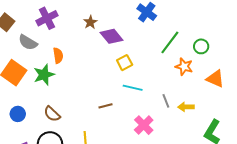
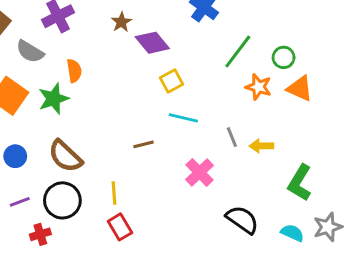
orange triangle: (215, 79) -> (300, 88), moved
brown semicircle: (52, 114) -> (65, 156), size x1.4

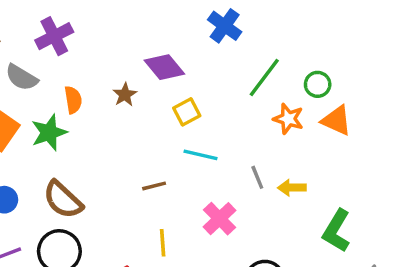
brown star: (121, 22) -> (125, 95), moved
yellow line: (114, 193) -> (163, 243), moved

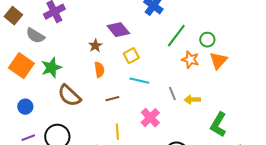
orange semicircle: (73, 100) -> (99, 70), moved
orange triangle: (337, 121) -> (218, 61), turned 48
brown semicircle: (63, 200) -> (69, 96), moved

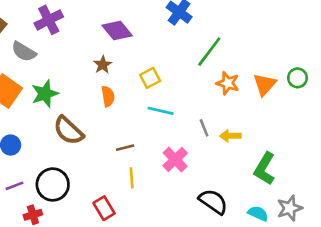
purple diamond: (118, 30) -> (117, 31), moved
green circle: (207, 40) -> (297, 78), moved
brown line: (112, 99) -> (125, 148), moved

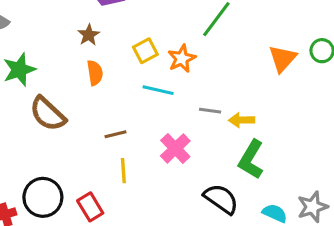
orange star: (228, 83) -> (182, 59), moved, turned 30
gray line: (204, 128) -> (210, 111), turned -60
green L-shape: (265, 169) -> (251, 160), moved
black circle: (53, 184) -> (43, 197), moved

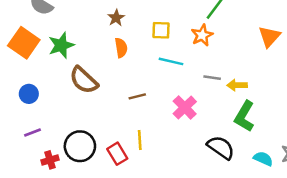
yellow square: (145, 51) -> (161, 30), turned 30
orange star: (182, 59) -> (202, 35), moved
yellow line: (123, 171) -> (140, 140), moved

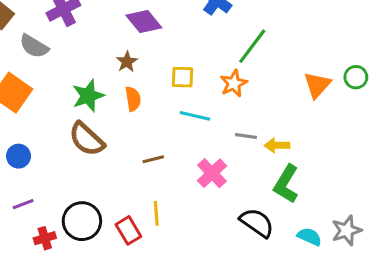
green star: (61, 45) -> (88, 96), moved

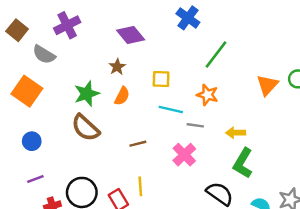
orange star: (234, 83) -> (207, 95), moved, turned -30
orange semicircle: (133, 99) -> (122, 96), turned 36
gray line: (246, 136) -> (195, 125), moved

